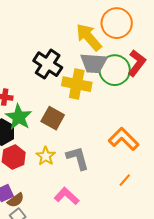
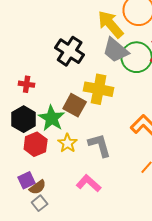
gray trapezoid: (94, 63) -> (116, 50), turned 36
yellow cross: (77, 84) -> (99, 89), moved
green star: (19, 117) -> (52, 118), moved

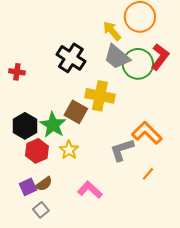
yellow arrow: (111, 24) -> (112, 31), size x0.7
red cross: (27, 84) -> (17, 72), moved
gray L-shape: (100, 145) -> (122, 150), moved, turned -92
brown semicircle: (38, 187) -> (44, 184), moved

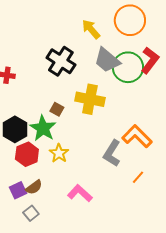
yellow arrow: (112, 31) -> (91, 29), moved
brown square: (76, 112) -> (57, 109), moved, size x0.6
gray L-shape: (122, 150) -> (112, 153), turned -40

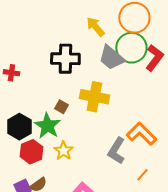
black cross: (61, 61) -> (65, 59), turned -32
green circle: (128, 67) -> (131, 48), moved

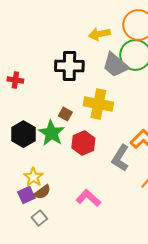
yellow arrow: (95, 27) -> (99, 34), turned -60
yellow star: (63, 151) -> (33, 177), moved
red hexagon: (31, 152) -> (83, 143), moved

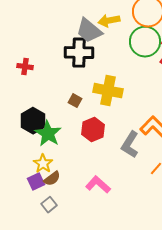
gray trapezoid: (115, 65) -> (89, 31), moved
green star: (51, 133) -> (48, 134), moved

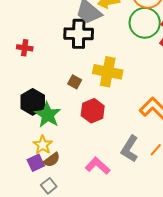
gray L-shape: (130, 145) -> (130, 149), moved

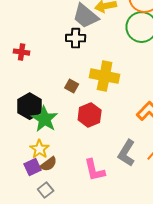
black cross: (79, 34) -> (76, 38), size x0.7
pink L-shape: (98, 166) -> (95, 170), turned -145

